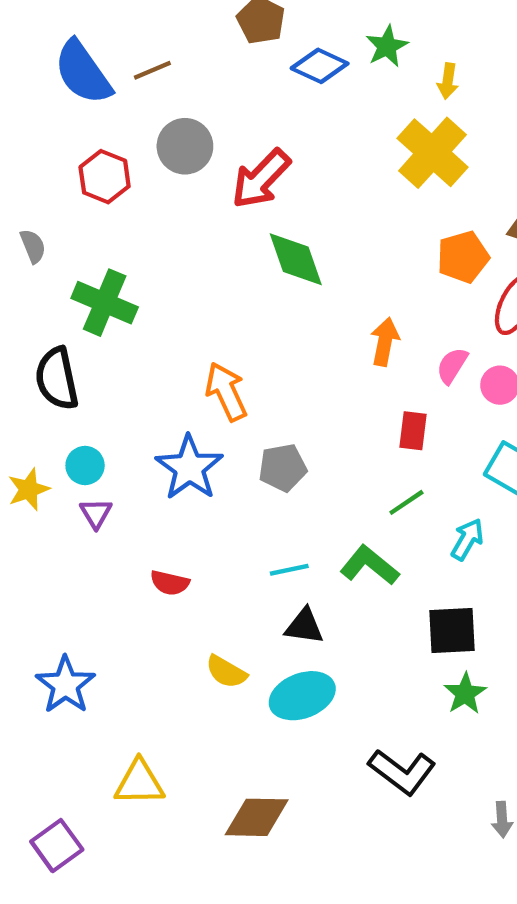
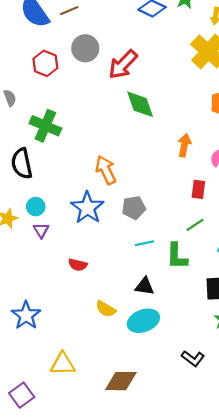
green L-shape: (370, 565) -> (177, 256), turned -128
cyan line: (289, 570) -> (144, 243), moved
black L-shape: (402, 772) -> (193, 358), size x0.7

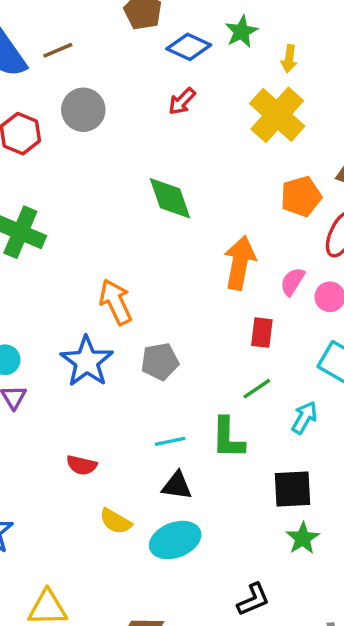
red arrow: (123, 64) -> (182, 101), moved, size x0.6
orange arrow: (184, 145) -> (240, 263), size x1.4
cyan line: (144, 243) -> (170, 441), moved
red semicircle: (78, 265) -> (82, 465), moved
black L-shape: (193, 358) -> (253, 600), turned -60

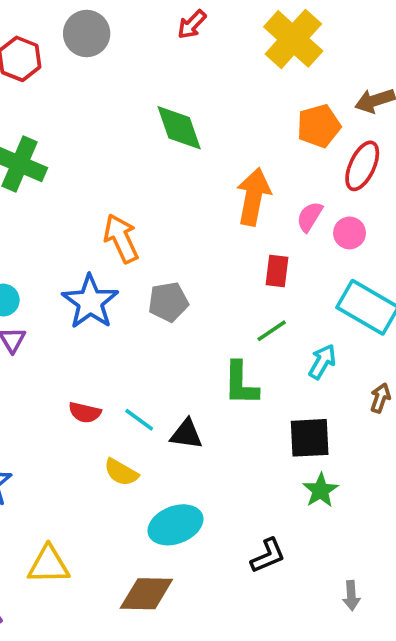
cyan line: (170, 441) -> (139, 420), moved, turned 48
cyan ellipse: (175, 540) -> (175, 525), moved

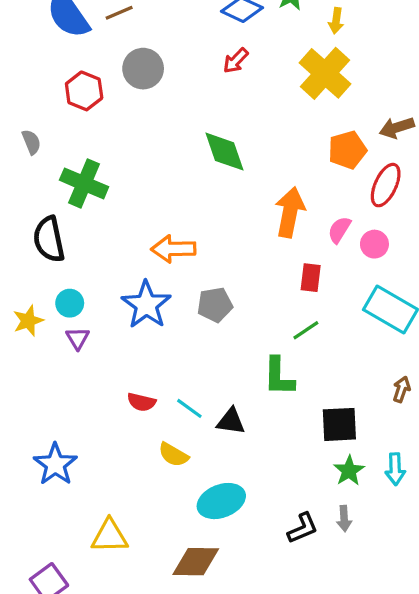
orange arrow: (121, 238) -> (173, 249), turned -66
cyan arrow: (322, 362) -> (395, 469), moved, turned 148
gray arrow: (351, 596) -> (344, 519), moved

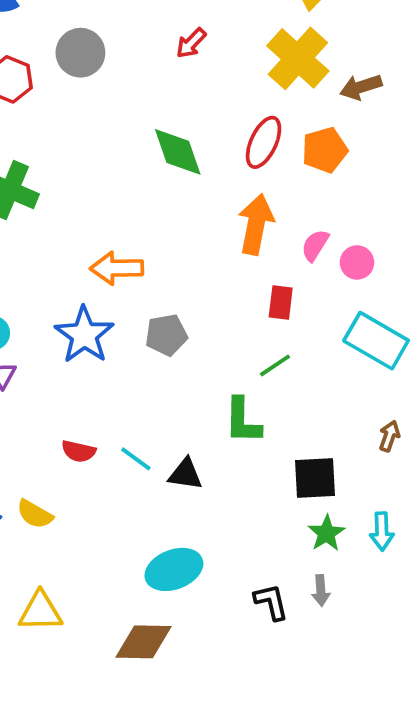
brown arrow: (397, 128) -> (361, 87), moved
red ellipse: (386, 185) -> (264, 142), moved
yellow semicircle: (173, 455) -> (35, 514), moved
black L-shape: (303, 528) -> (271, 602), turned -80

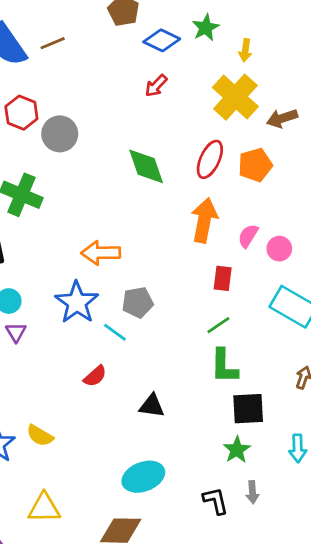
gray circle: (80, 53) -> (60, 134), moved
green L-shape: (243, 421) -> (224, 366), moved
red semicircle: (79, 451) -> (95, 376), moved, turned -55
cyan line: (136, 459) -> (115, 332), moved
green star: (326, 533) -> (237, 450), moved

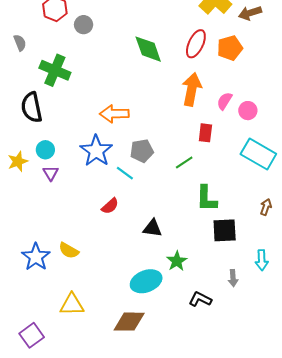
gray circle: (60, 134) -> (84, 25), size x0.7
green line: (218, 325) -> (184, 162), moved
green star: (237, 450) -> (177, 261), moved
gray arrow: (252, 492) -> (233, 278), moved
black L-shape: (216, 501) -> (200, 299), turned -50

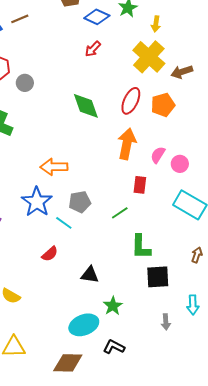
black L-shape: (200, 299) -> (114, 347), moved

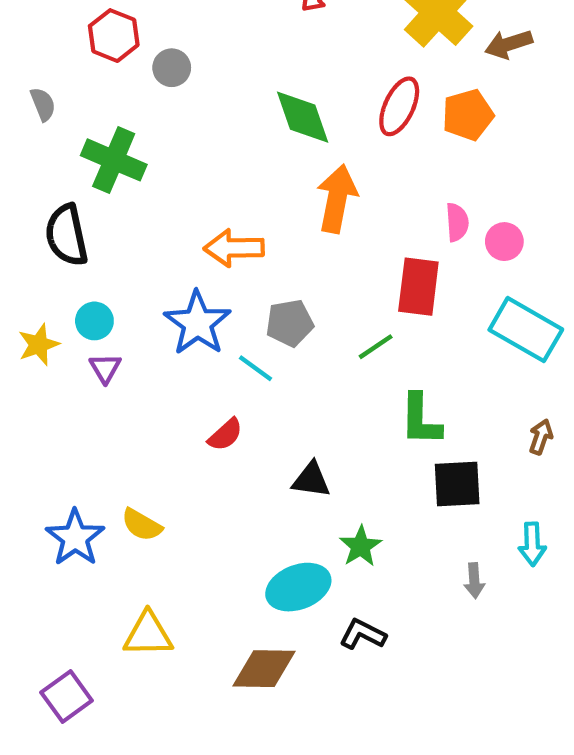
orange arrow: (127, 144) -> (337, 199), moved
pink semicircle: (158, 155) -> (457, 222), turned 144
red rectangle: (140, 185) -> (418, 287), size x1.5

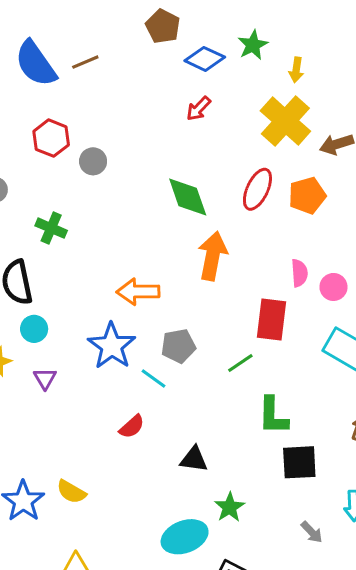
green cross: (114, 160) -> (51, 228), size x0.7
cyan circle: (94, 321) -> (34, 329), moved
gray arrow: (474, 581) -> (312, 532), turned -40

